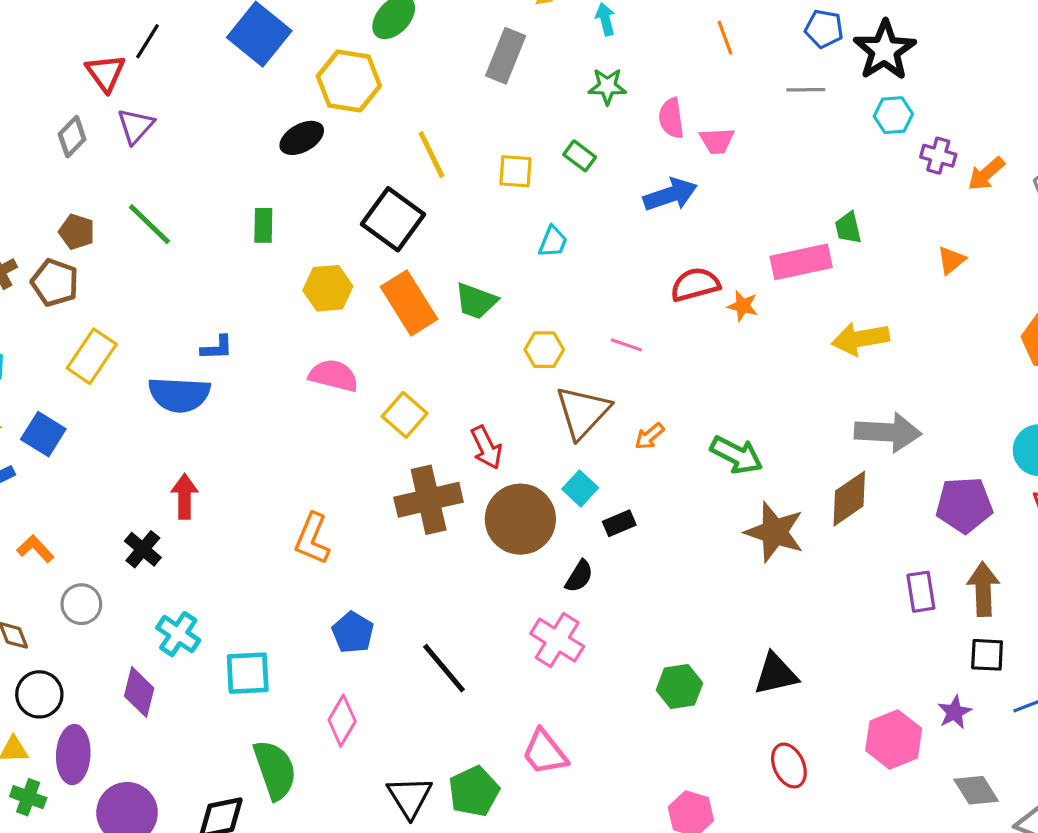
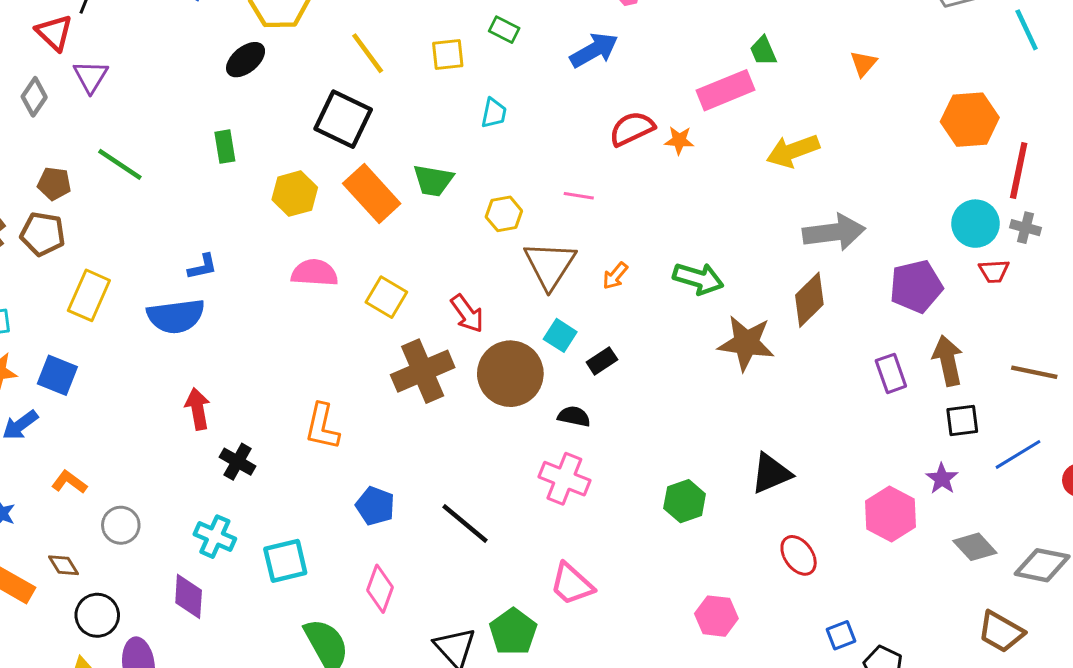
black cross: (143, 549) -> (238, 462), moved
black semicircle: (579, 576) -> (574, 416), turned -100

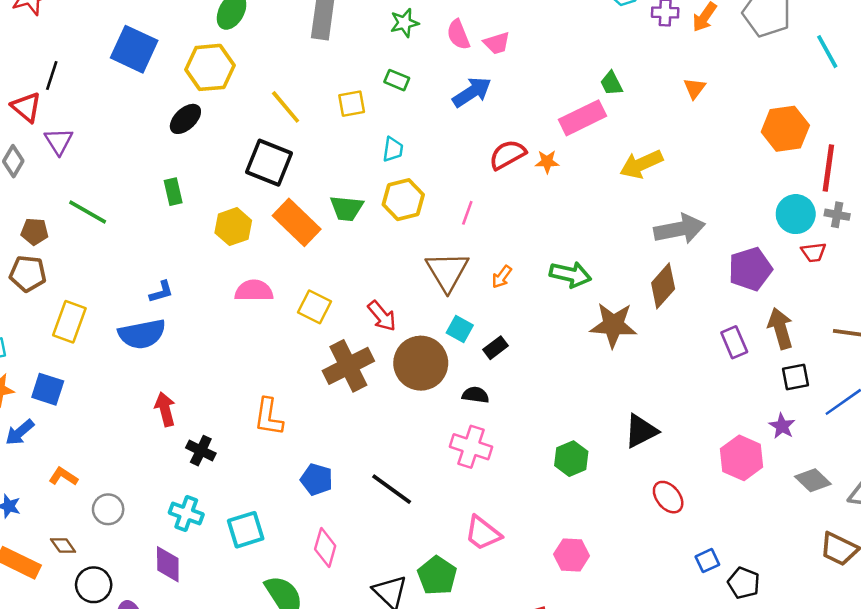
pink line: (579, 196) -> (467, 213), turned -75
yellow hexagon: (504, 214) -> (403, 200), moved, size x1.4
pink hexagon: (716, 616) -> (572, 555), moved

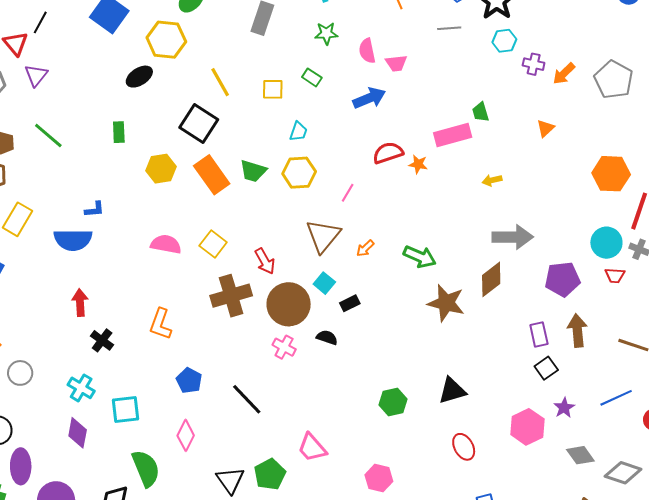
yellow arrow: (641, 164) -> (492, 180), size x0.6
pink semicircle: (254, 291) -> (166, 244), moved
black square: (796, 377) -> (546, 368), moved, turned -35
pink cross: (471, 447) -> (284, 347), moved, size x0.7
purple diamond: (168, 564) -> (78, 433), moved

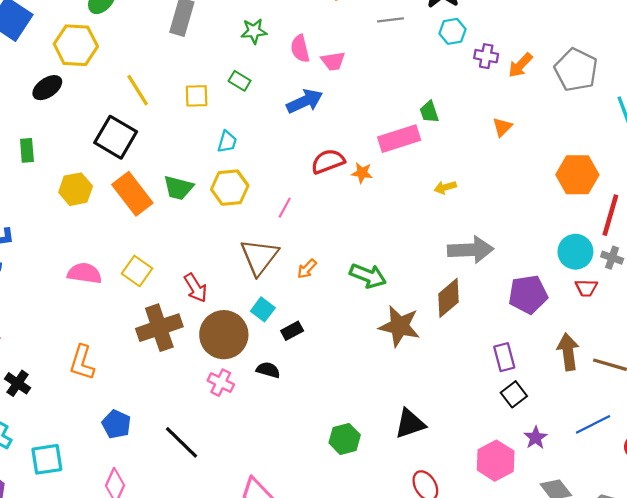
brown arrow: (577, 331) -> (568, 352), moved

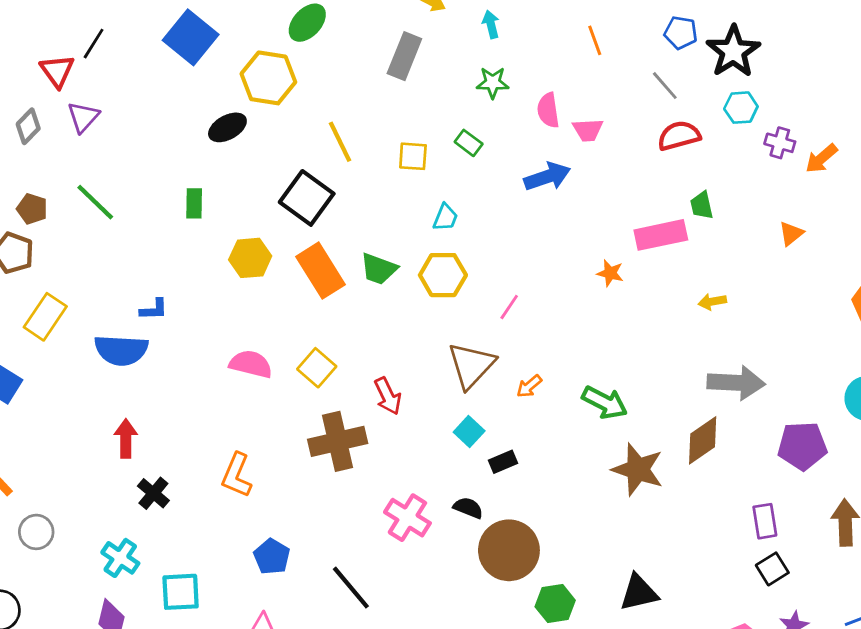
gray line: (390, 20) -> (665, 86), turned 50
red semicircle: (328, 161) -> (679, 136), moved
brown circle: (224, 335) -> (509, 550), moved
pink cross: (221, 383) -> (407, 518), size x1.4

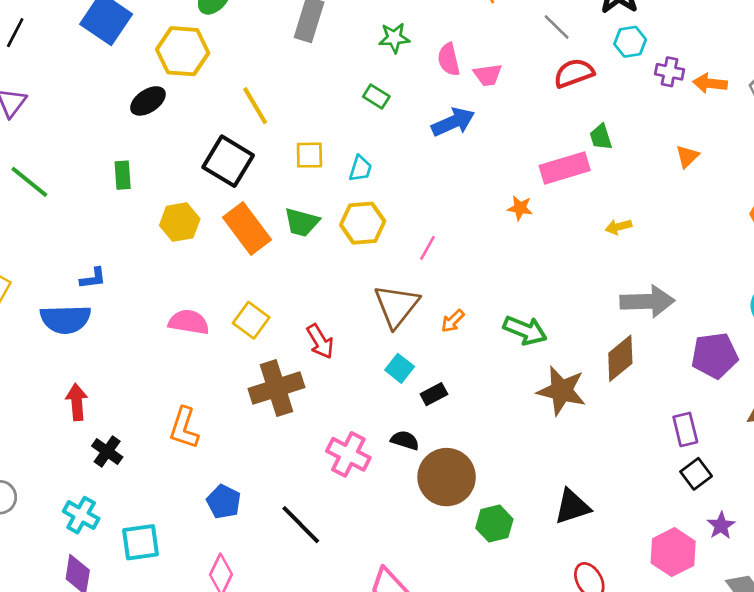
yellow square: (413, 156) -> (309, 155), moved
orange arrow: (821, 159) -> (710, 83), turned 52

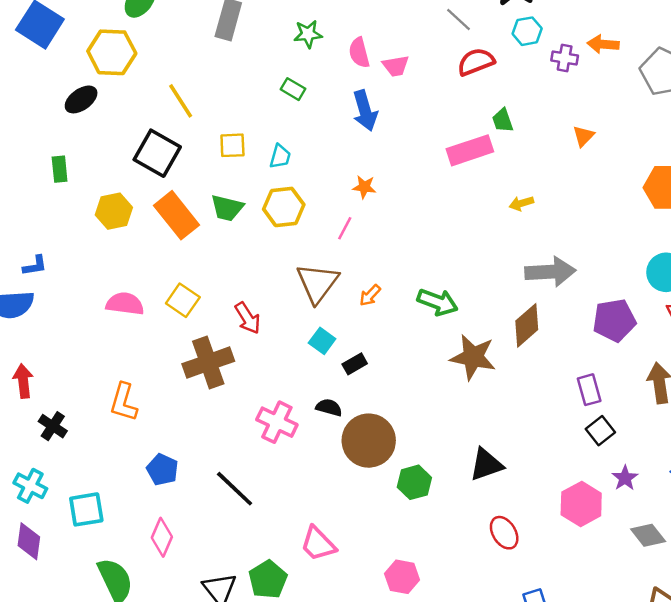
orange arrow: (710, 83) -> (603, 44), moved
blue arrow: (453, 122) -> (365, 111), turned 99
orange star: (520, 208) -> (364, 187), moved

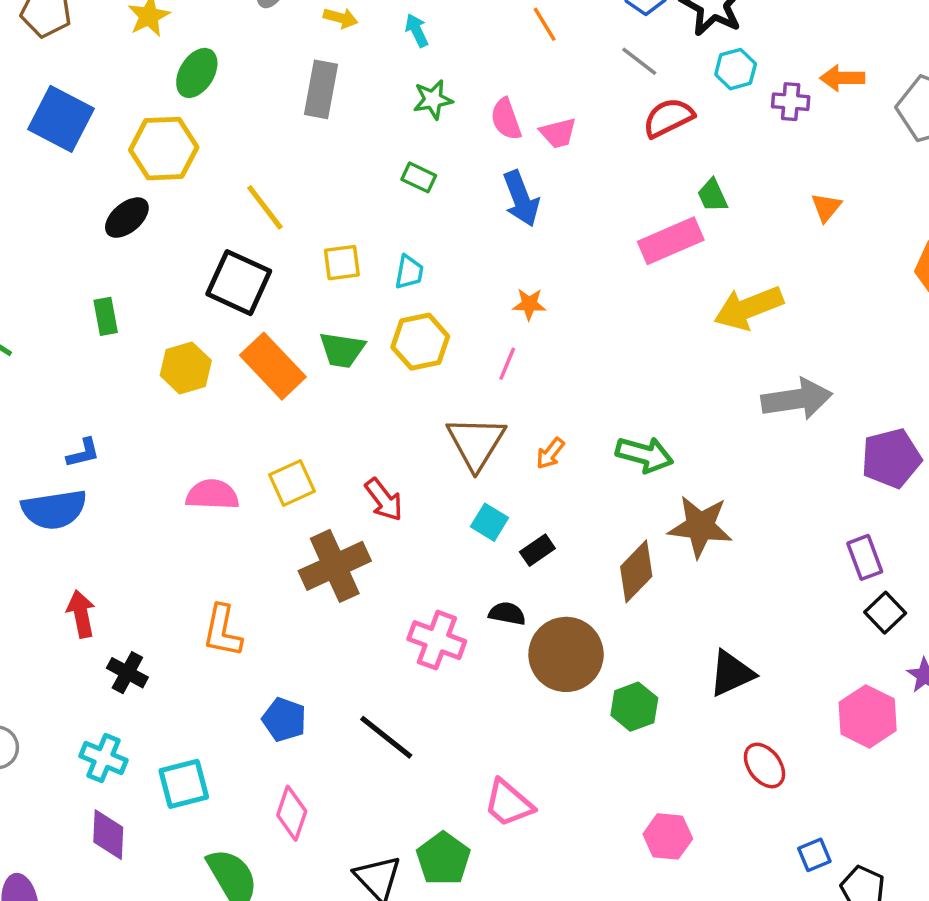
yellow arrow: (521, 203) -> (748, 308), size x2.0
yellow square: (183, 300) -> (292, 483), turned 36
brown diamond: (527, 325) -> (636, 571), moved
pink hexagon: (402, 577) -> (668, 836), moved

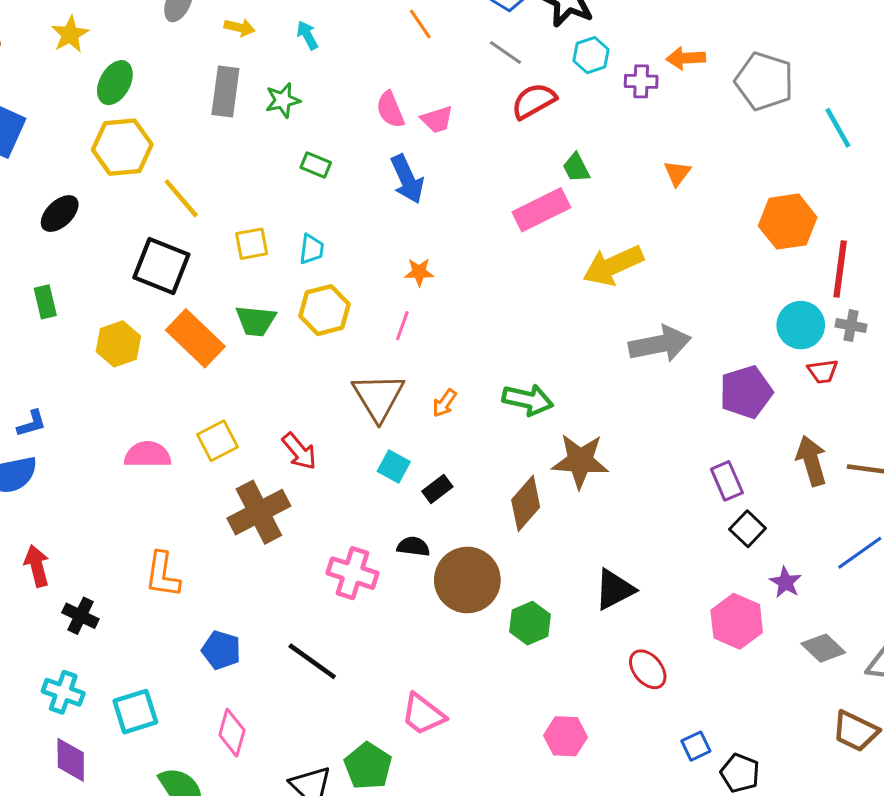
green star: (433, 100) -> (283, 100), moved
yellow hexagon: (164, 149) -> (122, 147), moved

